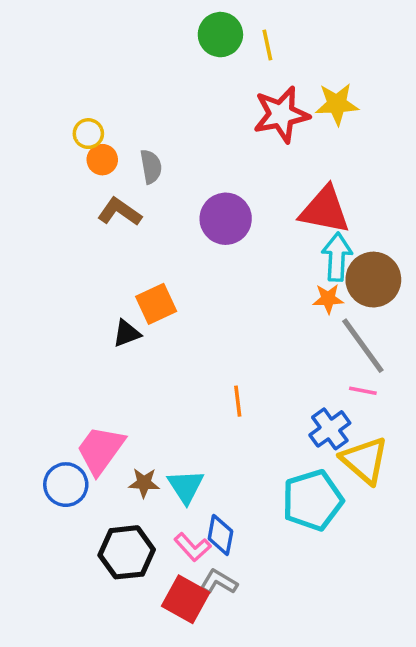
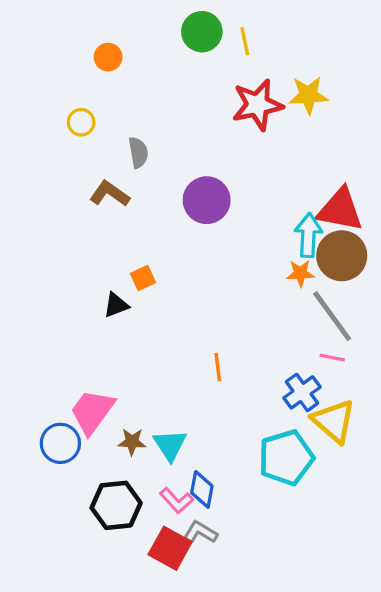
orange circle: (102, 160) -> (108, 57), moved
red triangle: (325, 210) -> (340, 210), moved
orange square: (156, 304) -> (143, 278), size x0.7

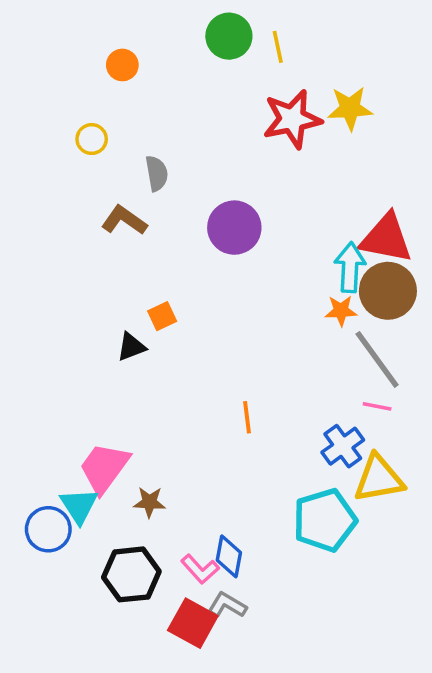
yellow triangle: (334, 421) -> (379, 479), turned -51
blue circle: (60, 443) -> (48, 529), moved
cyan triangle: (170, 445) -> (79, 506), moved

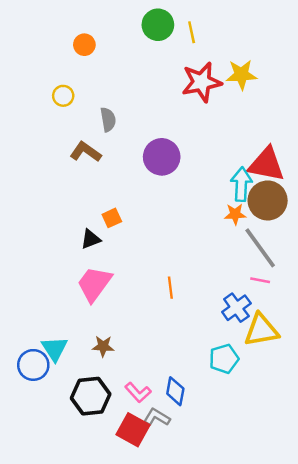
pink trapezoid: (104, 468) -> (94, 284), moved
cyan pentagon: (325, 520) -> (224, 359), size x0.7
blue diamond: (229, 556) -> (175, 391), moved

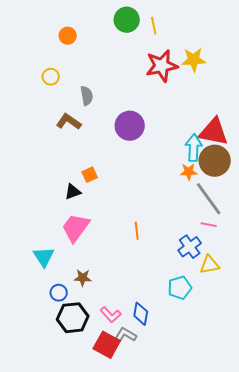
yellow triangle: (261, 330) -> (210, 265), size x0.7
cyan triangle: (54, 349) -> (44, 257), moved
blue circle: (33, 365) -> (59, 293), moved, size x0.7

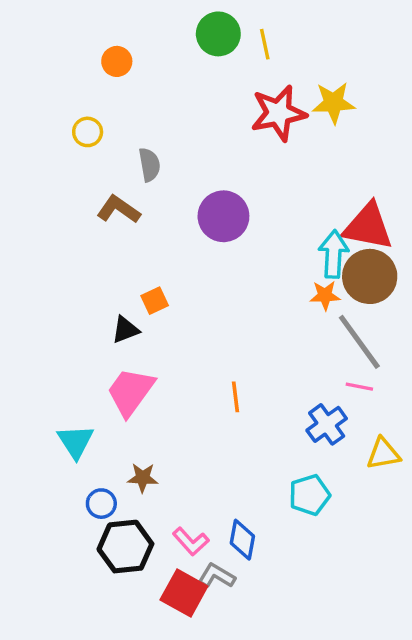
yellow triangle: (210, 265) -> (383, 454), moved

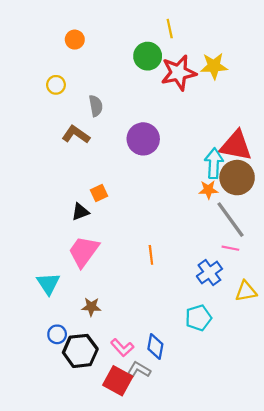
green circle: (218, 34) -> (148, 56), moved
blue circle: (101, 504) -> (57, 334), moved

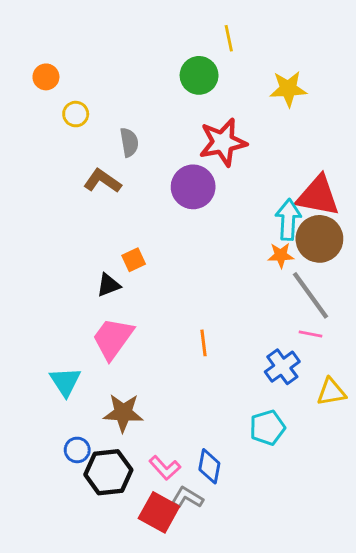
orange circle: (75, 40) -> (46, 77), moved
red star: (179, 73) -> (223, 142), moved
brown star: (91, 307) -> (123, 413), size x1.5

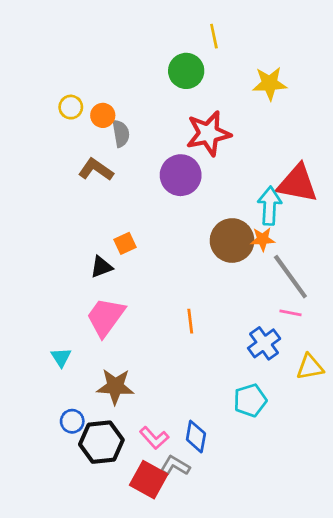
orange circle: (46, 77) -> (103, 115), moved
brown circle: (319, 239) -> (232, 241), moved
cyan triangle: (65, 382) -> (61, 357), size x0.7

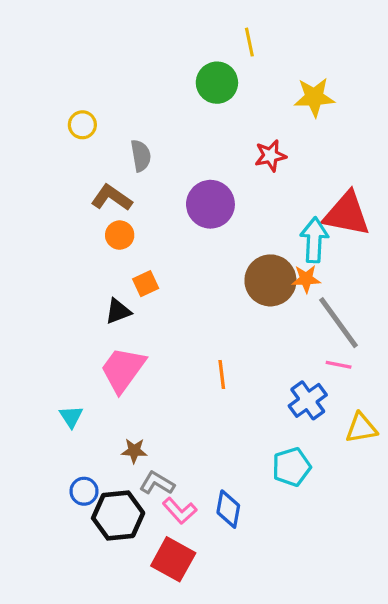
orange circle: (103, 115) -> (120, 235), moved
red star: (208, 133) -> (270, 156), moved, size x0.6
brown star: (115, 386) -> (134, 451), size x0.6
gray L-shape: (175, 466) -> (157, 483), moved

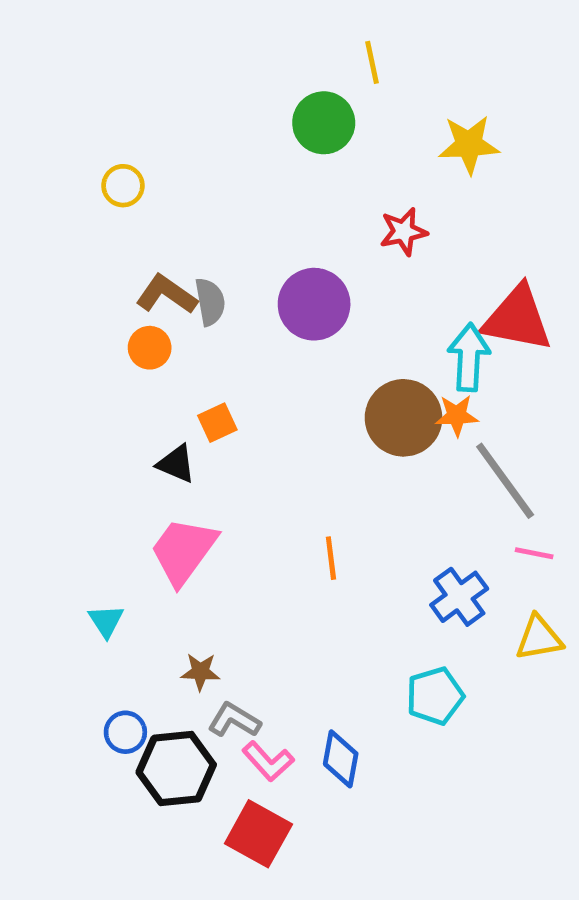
gray semicircle: (141, 156) -> (210, 302), moved
orange circle: (120, 235) -> (150, 348), moved
black triangle: (118, 311) -> (176, 464), turned 44
pink line: (339, 365) -> (534, 553), moved

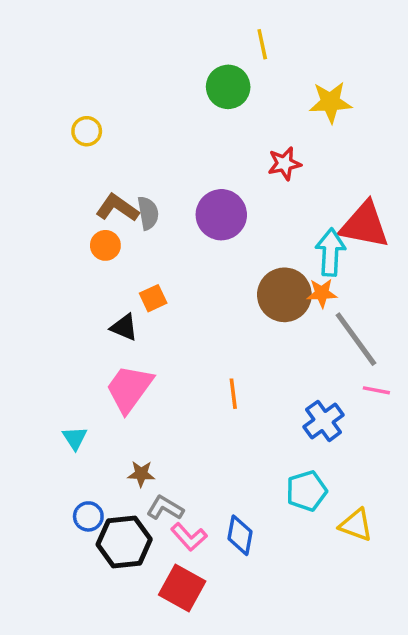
yellow triangle: (539, 638) -> (356, 525), moved, turned 30

